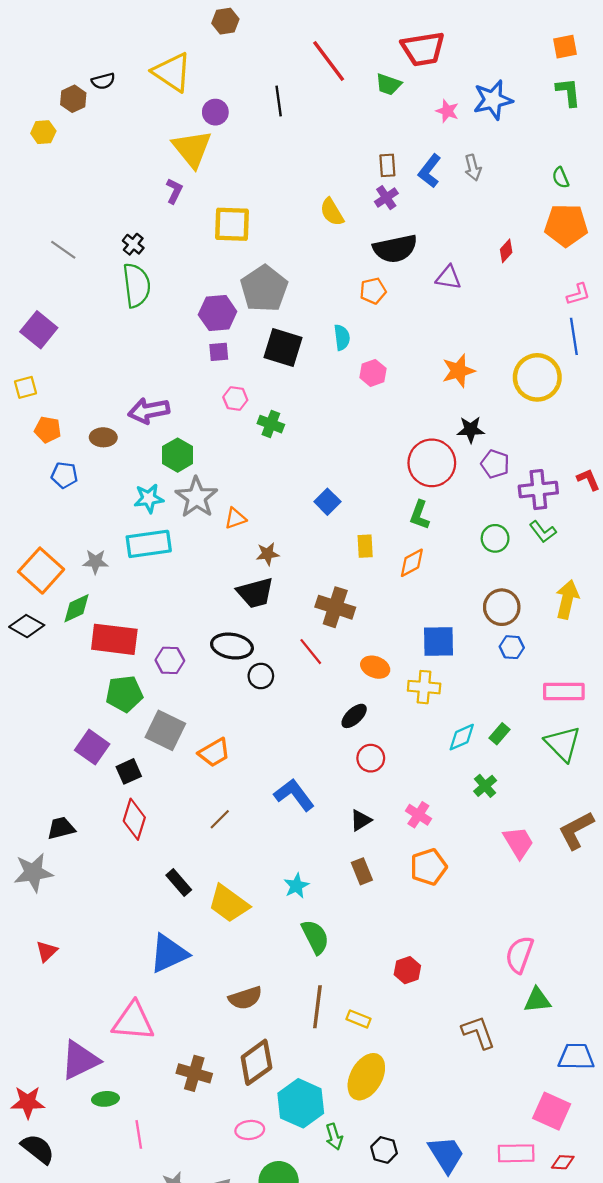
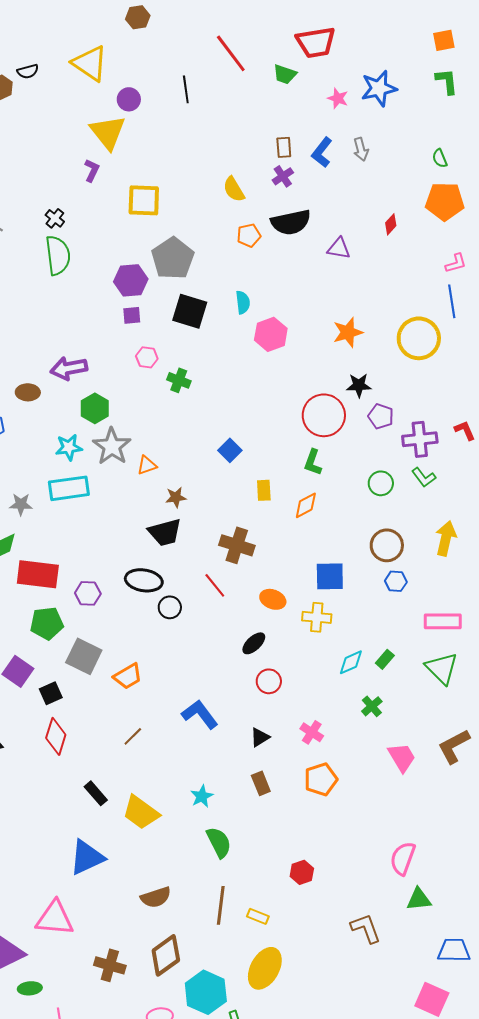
orange pentagon: (373, 291) -> (249, 235), moved
pink hexagon: (373, 373) -> (271, 334), size x1.4

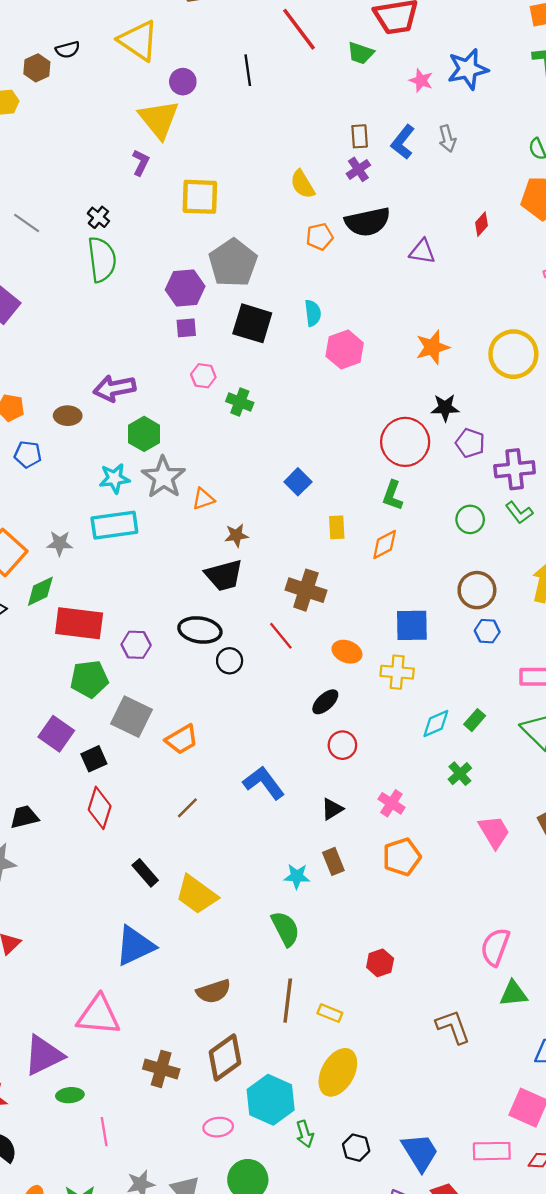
cyan star: (202, 796) -> (297, 876), moved, turned 30

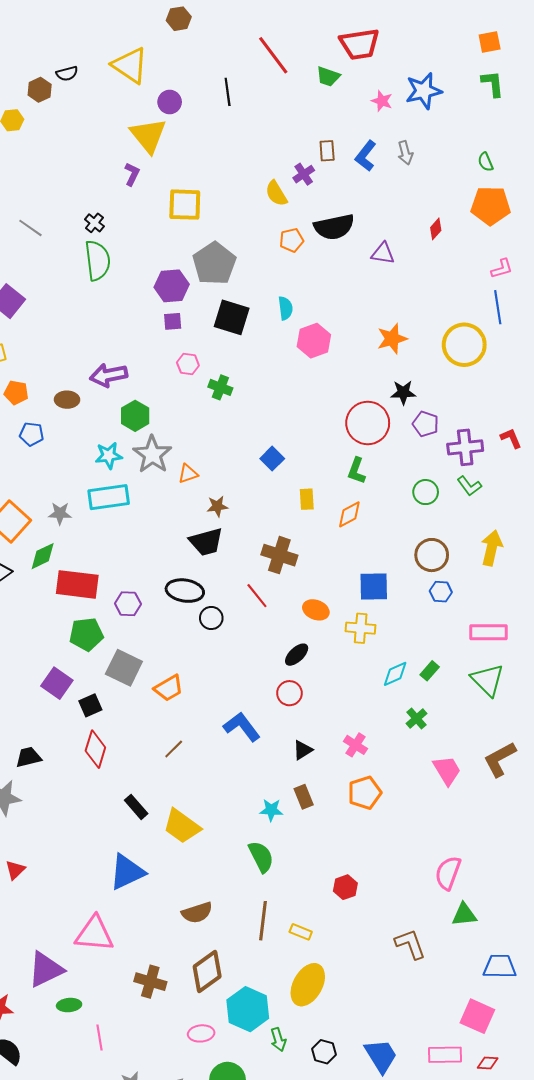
purple cross: (358, 169) -> (304, 174), moved
red circle: (342, 745) -> (289, 693), moved

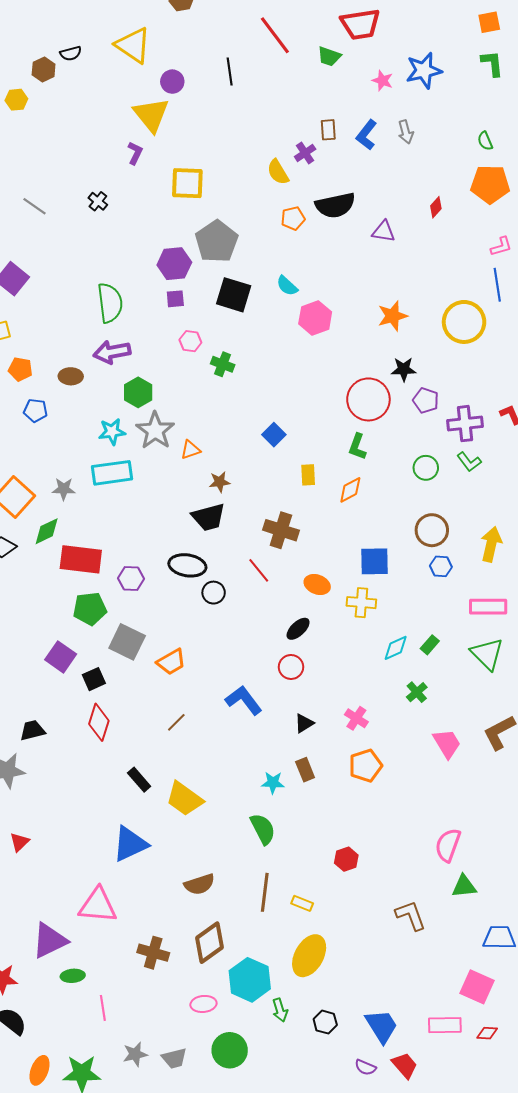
green semicircle: (97, 260) -> (110, 303), moved
cyan semicircle: (285, 308) -> (287, 286), turned 140
yellow arrow: (492, 548) -> (491, 544), moved

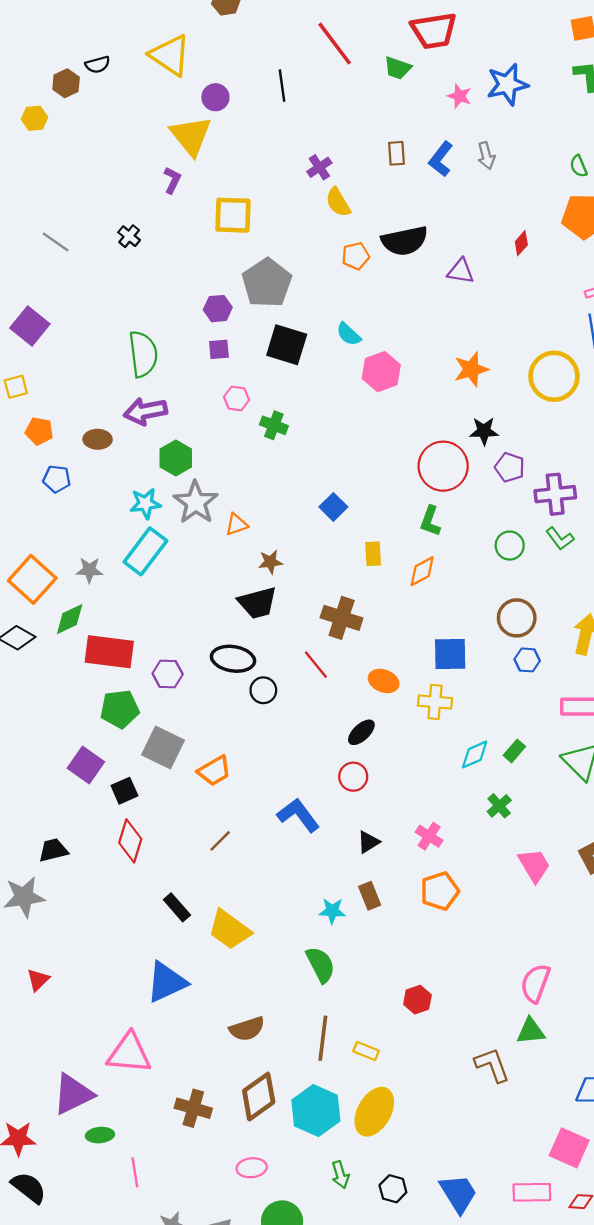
purple cross: (305, 153) -> (319, 167), moved
purple hexagon: (174, 264) -> (218, 309), size x0.7
cyan rectangle: (112, 473) -> (145, 551), turned -45
green triangle: (464, 886) -> (531, 1031), moved
cyan hexagon: (250, 980) -> (316, 1111), moved

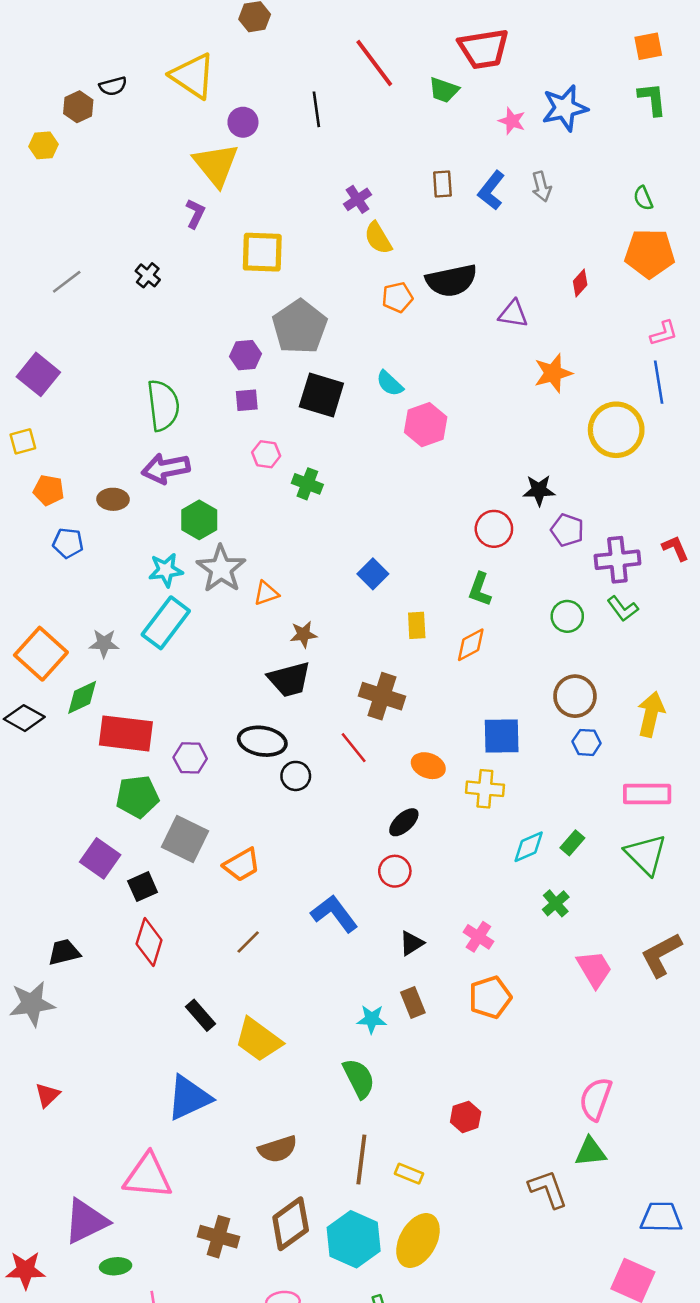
gray line: (56, 242) -> (67, 282), turned -72
orange star: (471, 369) -> (553, 373), moved
red circle: (443, 466) -> (494, 529), size x0.7

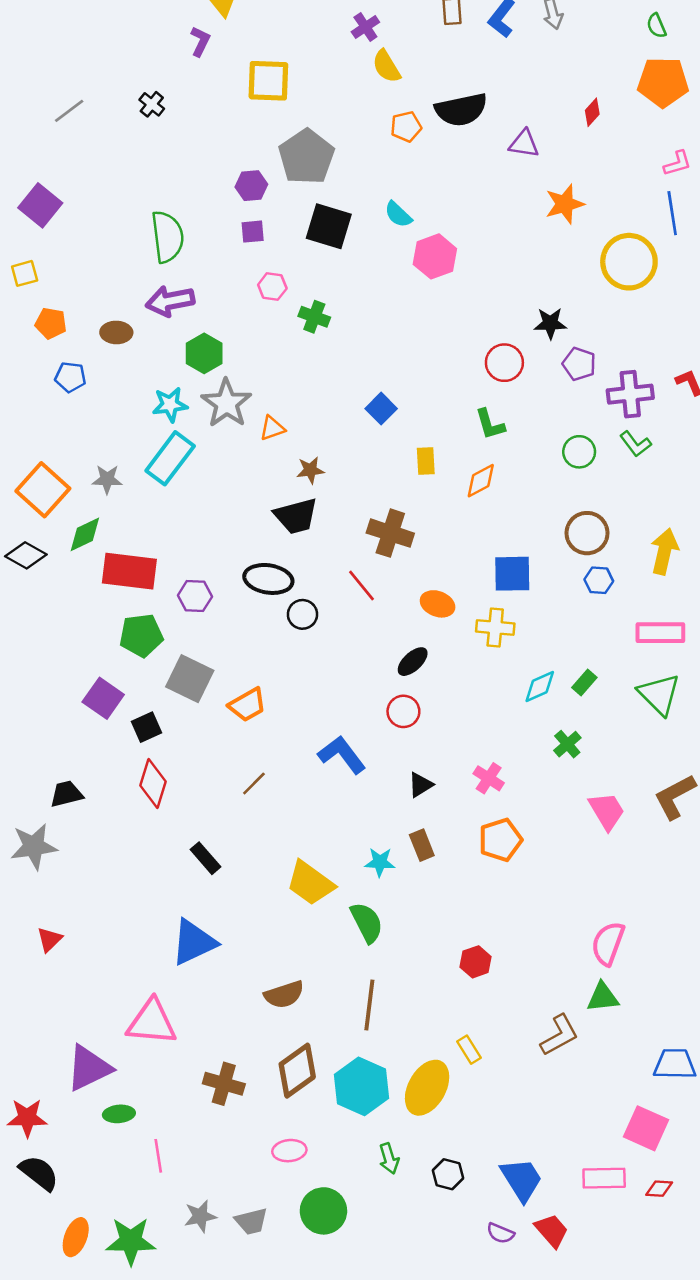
green L-shape: (480, 589) -> (490, 424), turned -36
yellow trapezoid: (258, 1040) -> (310, 883), moved
yellow rectangle: (409, 1174) -> (469, 1050), moved, turned 36
brown L-shape: (548, 1189) -> (559, 1035), turned 81

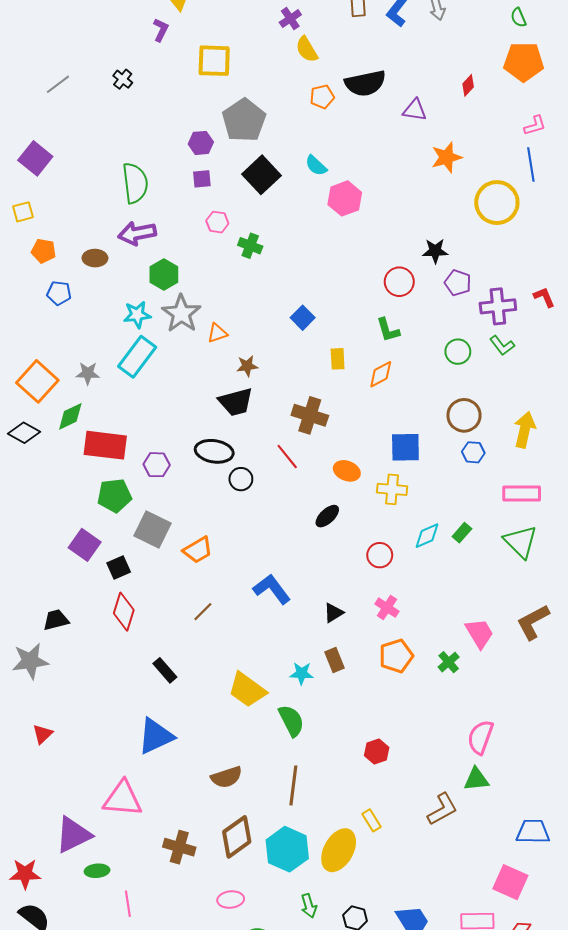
black square: (329, 226) -> (261, 175), turned 30
red circle: (403, 711) -> (380, 555), moved
green cross: (567, 744) -> (449, 662), moved

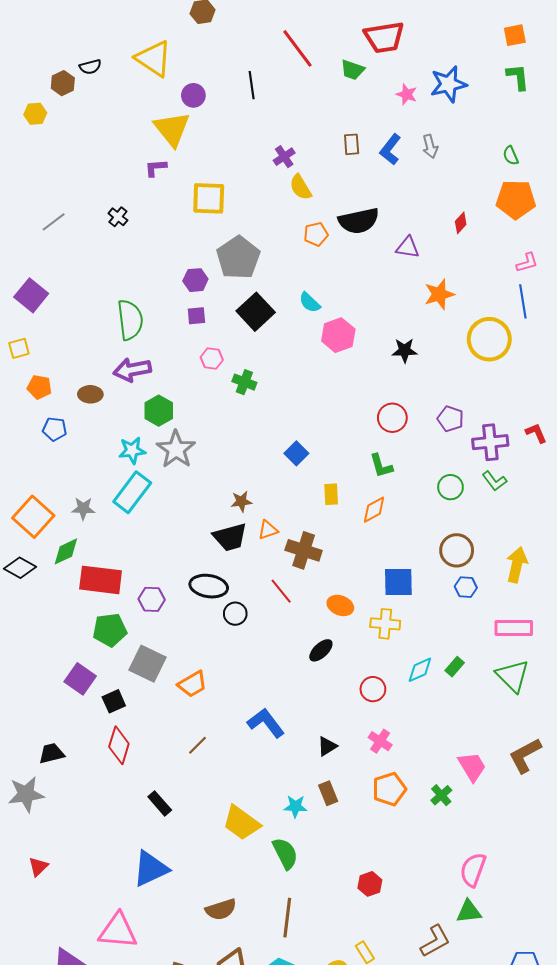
purple L-shape: (161, 30) -> (156, 168), turned -120
black star: (435, 251) -> (405, 350), moved
orange triangle: (217, 333) -> (268, 530), moved

